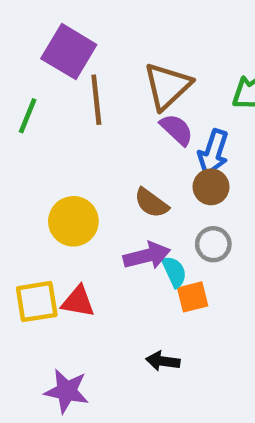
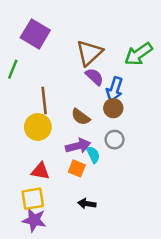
brown line: (96, 100) -> (44, 101), moved
orange square: (193, 297) -> (77, 168), moved, turned 36
yellow square: (37, 302) -> (33, 199), moved

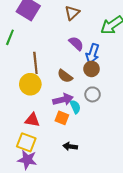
brown triangle: (89, 53) -> (72, 13), moved, size x0.7
yellow square: (33, 199) -> (26, 142), turned 30

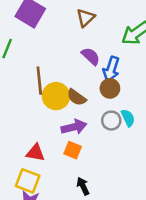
yellow circle: (30, 84) -> (56, 96), moved
cyan semicircle: (75, 107) -> (128, 118), moved
black arrow: (70, 146) -> (83, 186), turned 56

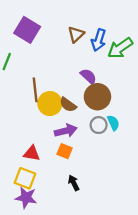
purple semicircle: (91, 56) -> (88, 76), moved
blue arrow: (111, 69) -> (99, 40), moved
brown circle: (110, 88) -> (97, 97), size x1.5

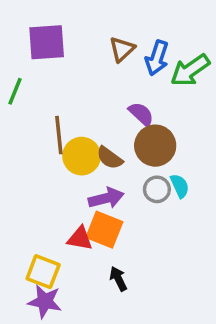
purple square: (27, 30) -> (47, 42), turned -35
orange square: (65, 151) -> (104, 230), size x1.5
red triangle: (32, 153) -> (80, 238), moved

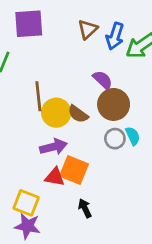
purple arrow: (106, 198) -> (53, 147), moved

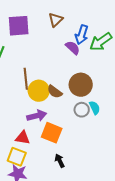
brown triangle: (88, 29) -> (56, 20), moved
purple semicircle: (103, 80) -> (73, 48), moved
red triangle: (55, 177) -> (23, 138), moved

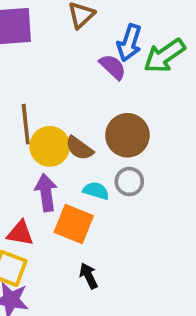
cyan semicircle: (95, 108) -> (96, 191), moved, turned -48
purple arrow: (37, 116) -> (46, 193), turned -84

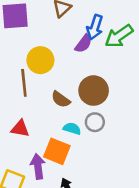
purple semicircle: (113, 67) -> (83, 44), turned 84
yellow circle: (50, 146) -> (40, 60), moved
purple arrow: (46, 193) -> (38, 166), moved
red triangle: (20, 233) -> (20, 129), moved

